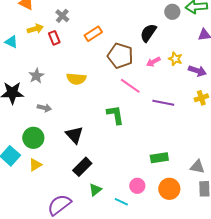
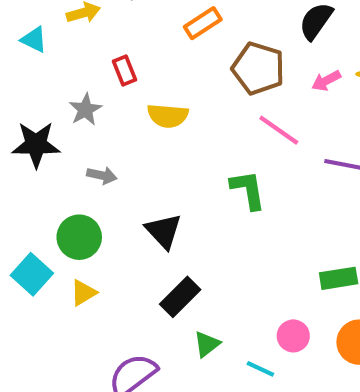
red rectangle: (54, 38) -> (124, 70), moved

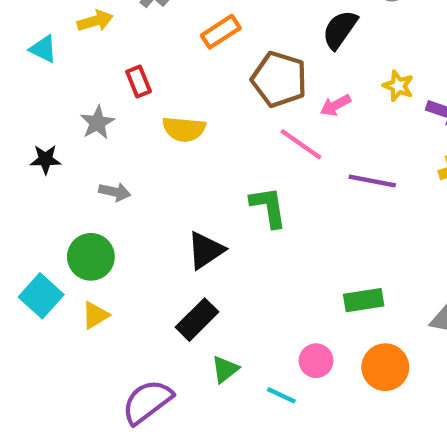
pink arrow: (326, 81) -> (335, 105), moved
black star: (36, 145) -> (45, 159), size x0.6
black triangle: (164, 231) -> (206, 250), moved, turned 39

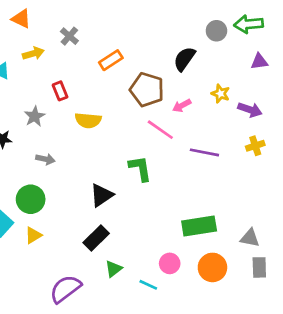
green rectangle: (364, 300) -> (199, 226), size x1.4

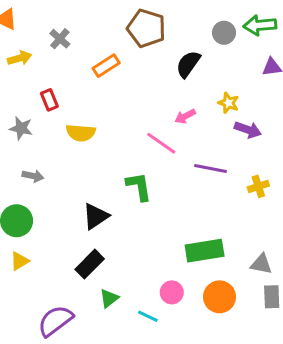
brown pentagon: (147, 90) -> (146, 28), moved
purple arrow: (250, 110) -> (248, 130), moved
gray star: (35, 116) -> (21, 128), turned -30
yellow cross: (255, 146) -> (258, 186), moved

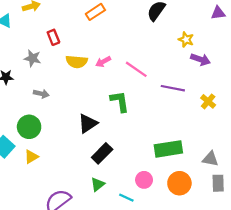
pink arrow: (185, 116) -> (103, 62), moved
yellow cross: (258, 186) -> (208, 101), turned -32
black rectangle: (90, 264) -> (102, 153), moved

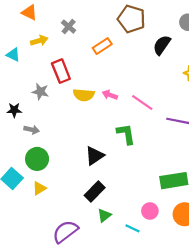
red rectangle: (53, 37) -> (61, 71), size x1.5
pink arrow: (103, 62) -> (110, 95), turned 48
gray arrow: (41, 94) -> (32, 130), moved
black rectangle: (102, 153) -> (95, 191), moved

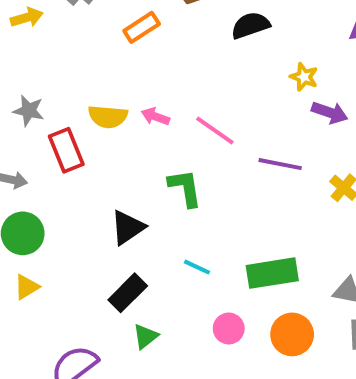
black semicircle: (162, 45) -> (250, 25), turned 36
red rectangle: (61, 71) -> (66, 150), moved
cyan line: (133, 228) -> (197, 267), moved

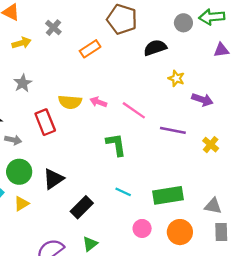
yellow star: (304, 77) -> (176, 78), moved
gray star: (29, 111) -> (23, 83), moved, turned 30
black triangle: (128, 227) -> (53, 179), moved
green triangle: (145, 336) -> (90, 244), moved

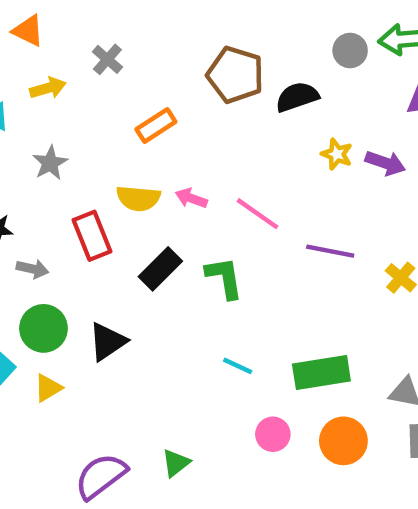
brown pentagon: (122, 19) -> (235, 75), moved
orange rectangle: (90, 49) -> (156, 125), moved
purple arrow: (202, 100) -> (385, 163), moved
black rectangle: (82, 207) -> (160, 269), moved

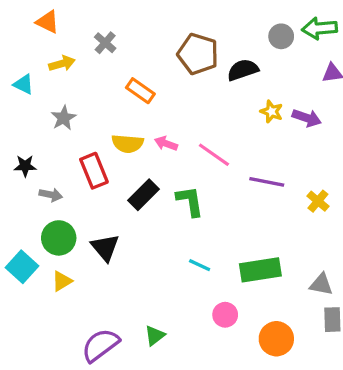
orange rectangle: (156, 125) -> (140, 91), turned 68
black triangle: (107, 342) -> (105, 248), turned -36
orange circle: (343, 441) -> (276, 339), moved

